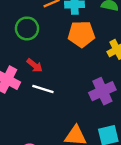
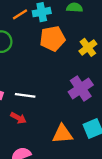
red arrow: (35, 65) -> (18, 118), moved

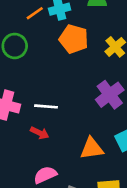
orange pentagon: (52, 39) -> (74, 39), turned 30

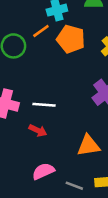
orange line: (35, 13) -> (41, 31), moved

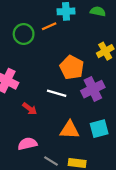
orange pentagon: (71, 39) -> (72, 67), moved
white line: (44, 105) -> (57, 93), moved

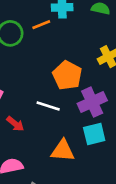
cyan square: (99, 129) -> (94, 134), moved

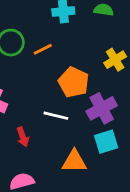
orange line: (41, 25) -> (43, 49), moved
red arrow: (15, 124) -> (23, 137), turned 36

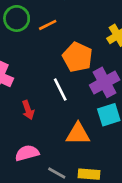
white line: (56, 116) -> (60, 90), turned 50

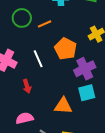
white line: (60, 90) -> (38, 59), moved

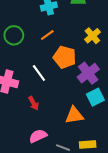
orange line: (45, 24) -> (47, 35), moved

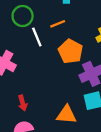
white line: (39, 73) -> (37, 37), moved
red arrow: (34, 103) -> (23, 103), moved

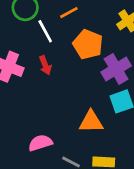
red arrow: (23, 103) -> (45, 65), moved

